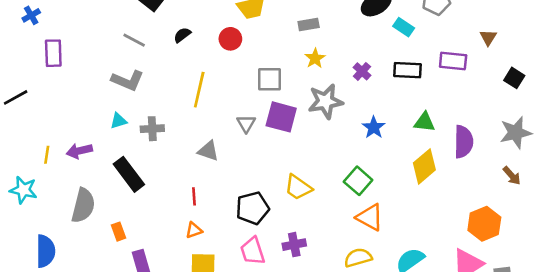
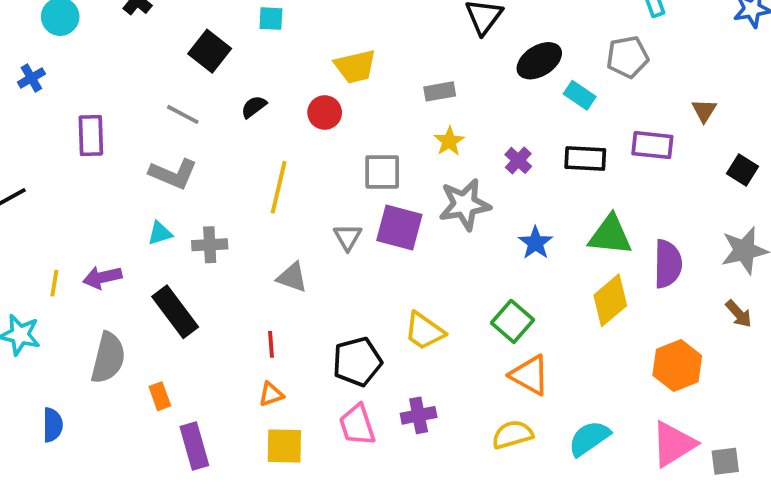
purple rectangle: (53, 53) -> (91, 136), moved
green triangle: (424, 122) -> (610, 235), size x1.4
orange hexagon: (484, 224) -> (677, 365), moved
blue semicircle: (45, 251) -> (52, 425), size x0.7

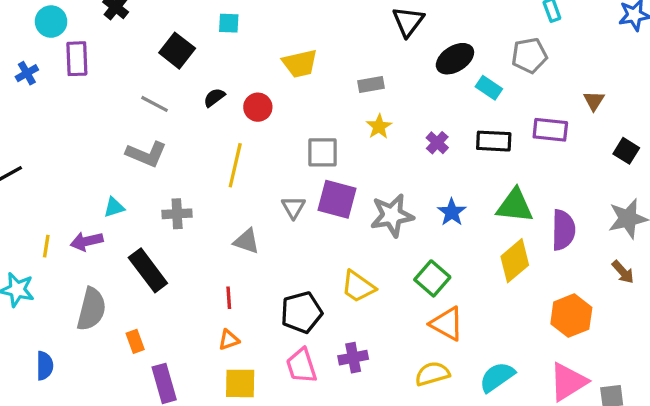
red circle: (325, 113) -> (258, 107), moved
purple rectangle: (91, 136) -> (77, 59), moved
gray star: (465, 204) -> (392, 215), moved
cyan triangle: (160, 233) -> (114, 207), moved

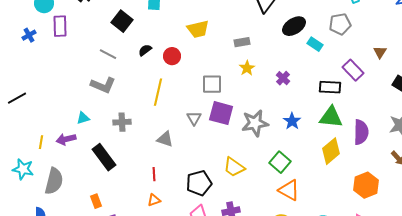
purple rectangle: (550, 130) -> (353, 70), turned 40
black rectangle: (494, 141) -> (330, 87), moved
gray semicircle: (91, 309) -> (54, 181), moved

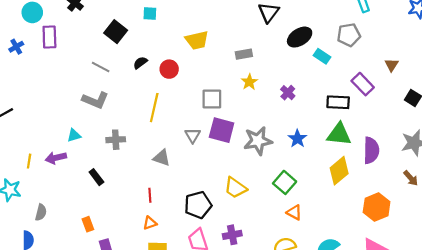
black rectangle: (104, 157) -> (96, 177), size x0.6
gray semicircle: (54, 181) -> (41, 212), moved, size x0.6
orange triangle: (289, 190) -> (294, 212), size x0.7

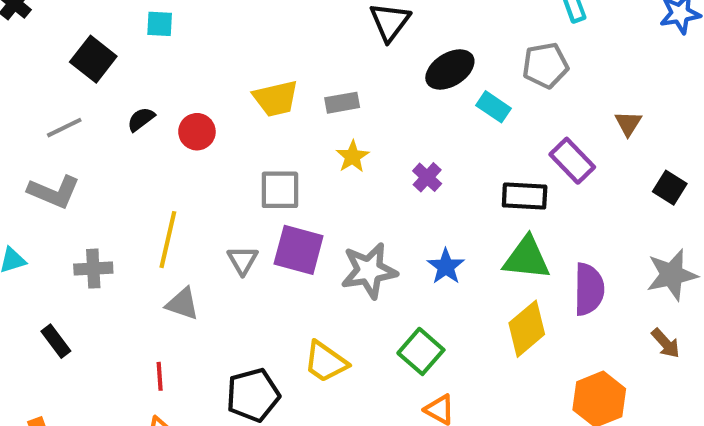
yellow trapezoid: (197, 40) -> (276, 99), moved
gray line: (101, 67) -> (64, 128), turned -54
yellow line: (154, 108) -> (168, 240), moved

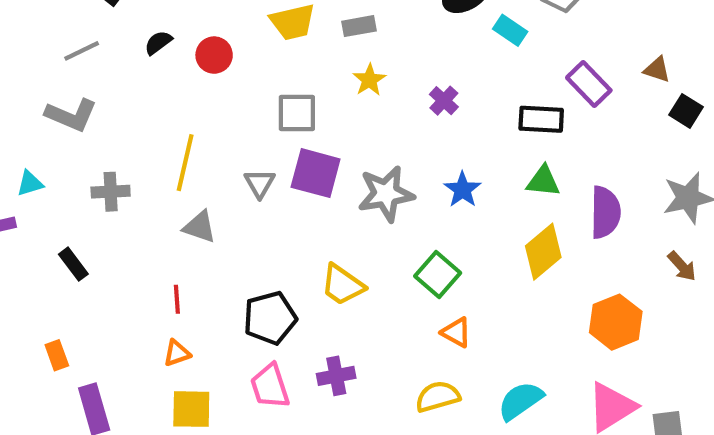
brown triangle: (628, 123) -> (657, 70), moved, turned -44
green triangle: (527, 258) -> (543, 181), size x0.7

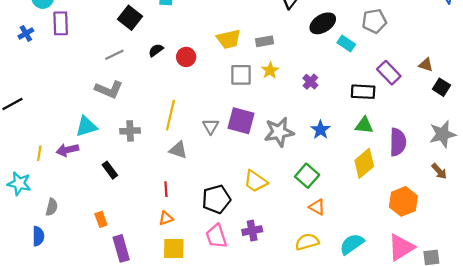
gray square: (297, 113) -> (241, 75), moved
cyan triangle: (30, 183) -> (86, 126), size x1.5

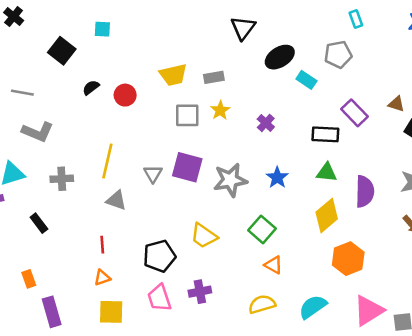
gray line: (114, 55) -> (22, 93), moved, turned 36
orange hexagon: (403, 201) -> (348, 259), moved

